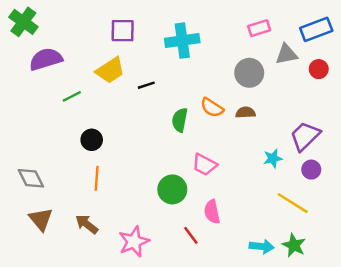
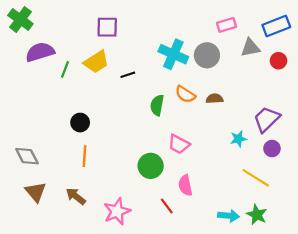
cyan cross: (182, 41) -> (173, 54), moved, turned 32
gray circle: (249, 73) -> (207, 55), moved
green line: (72, 96) -> (65, 69), moved, turned -42

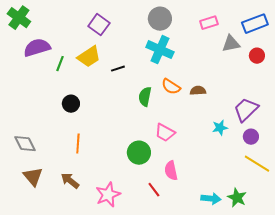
purple square: (107, 27) -> (99, 25), turned 35
gray circle: (207, 55) -> (160, 19), moved
black circle: (80, 123) -> (71, 104), moved
yellow line: (256, 178) -> (257, 164), moved

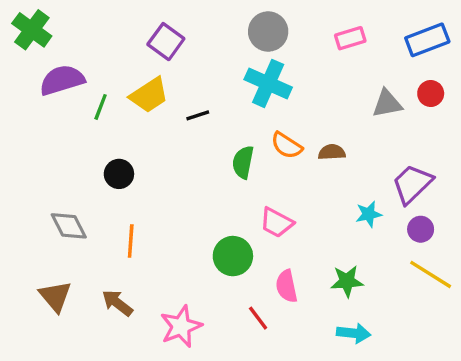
gray triangle: (231, 44) -> (387, 104), moved
gray diamond: (25, 144) -> (69, 226), moved
green star: (237, 198) -> (347, 281), moved, turned -30

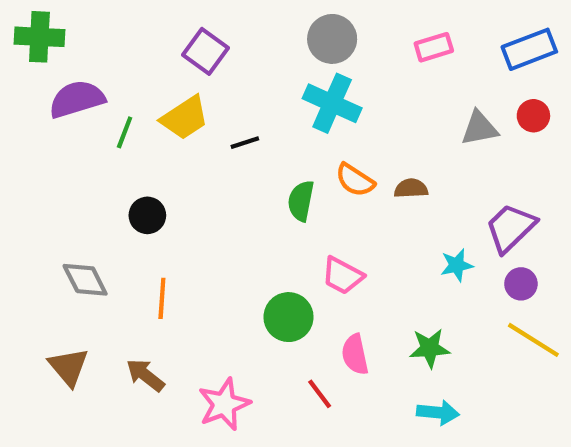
green cross: (32, 30) -> (39, 37), turned -33

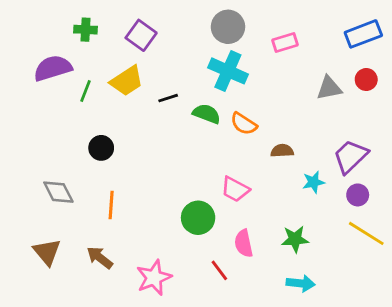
green cross: (39, 37) -> (85, 30), moved, size x0.7
pink rectangle: (434, 47) -> (285, 42), moved
brown semicircle: (411, 188) -> (282, 151), moved
green semicircle: (301, 201) -> (207, 114), moved, turned 100

